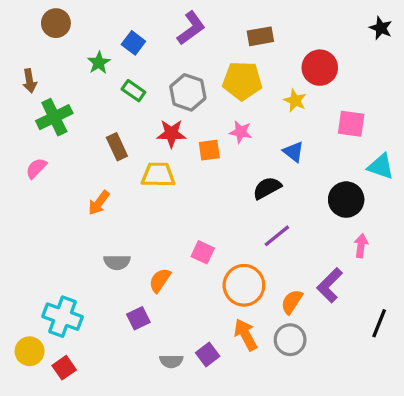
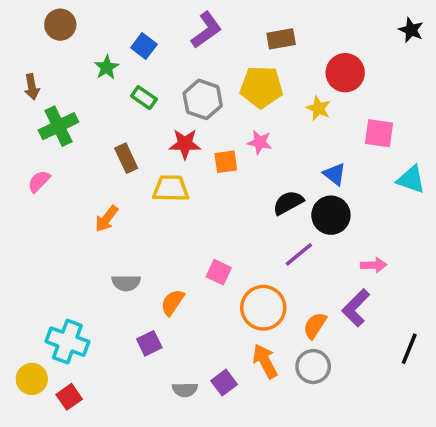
blue triangle: (293, 152) -> (334, 174), moved
black circle: (346, 200) -> (331, 215), moved
pink arrow: (361, 246) -> (374, 265), moved, turned 80

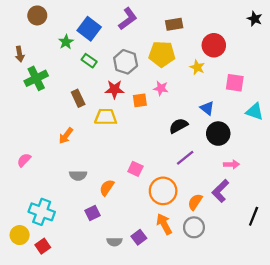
blue square: (144, 46) -> (89, 29), size x1.5
pink semicircle: (39, 181) -> (24, 160), moved
black circle: (331, 215) -> (218, 134), moved

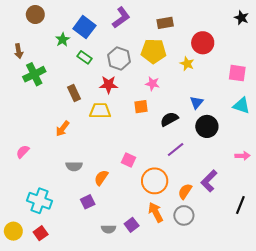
pink square: (235, 83) -> (237, 73), moved
orange square: (140, 100) -> (141, 107), moved
blue triangle: (207, 108) -> (196, 102), turned 32
pink arrow: (231, 164) -> (242, 156), moved
yellow circle: (20, 235) -> (13, 231), moved

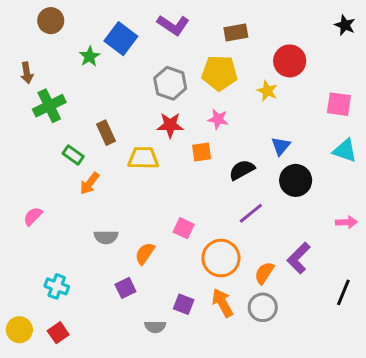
purple L-shape: (121, 18) -> (173, 25), turned 70
green rectangle: (84, 57) -> (73, 155), moved
red star: (109, 85) -> (170, 125), moved
cyan cross: (39, 201) -> (57, 286), size x0.7
purple square: (132, 225) -> (184, 304), moved, turned -32

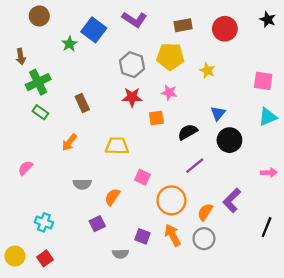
red circle: (290, 61) -> (225, 29), moved
cyan triangle: (345, 151) -> (268, 117), turned -42
green rectangle: (73, 155) -> (40, 112), moved
yellow trapezoid: (143, 158) -> (117, 146), moved

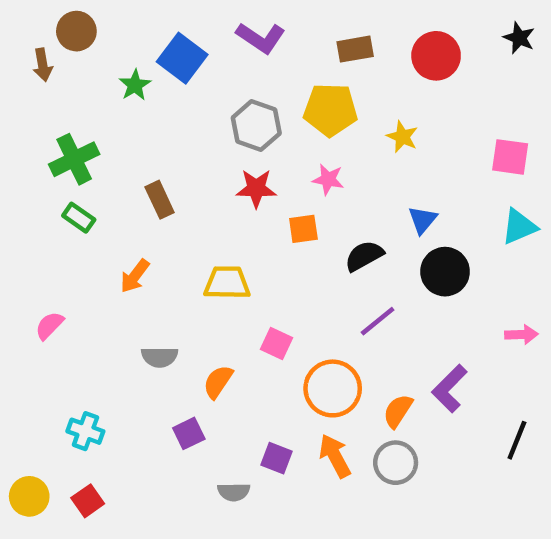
brown arrow: (21, 57) -> (43, 65), moved

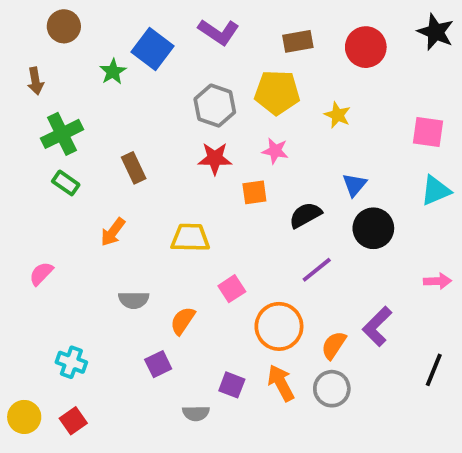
black star: (519, 38) -> (436, 32), size x1.4
brown arrow: (43, 65) -> (36, 81), moved
pink square: (276, 344) -> (232, 289), turned 32

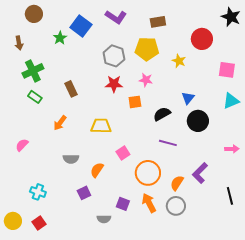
red circle: (366, 47) -> (202, 39), moved
purple line: (317, 270) -> (168, 143), turned 54
black line: (434, 370) -> (230, 196), turned -36

